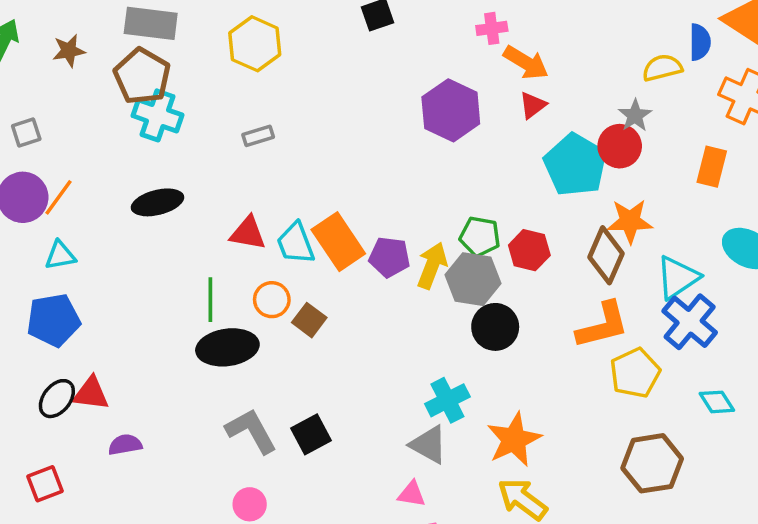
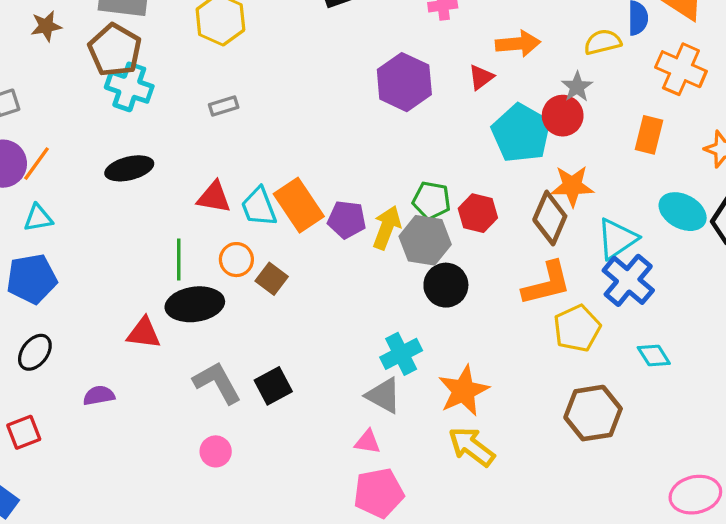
orange arrow: (526, 63) -> (518, 44), moved, turned -36
red triangle: (91, 393) -> (144, 333), moved

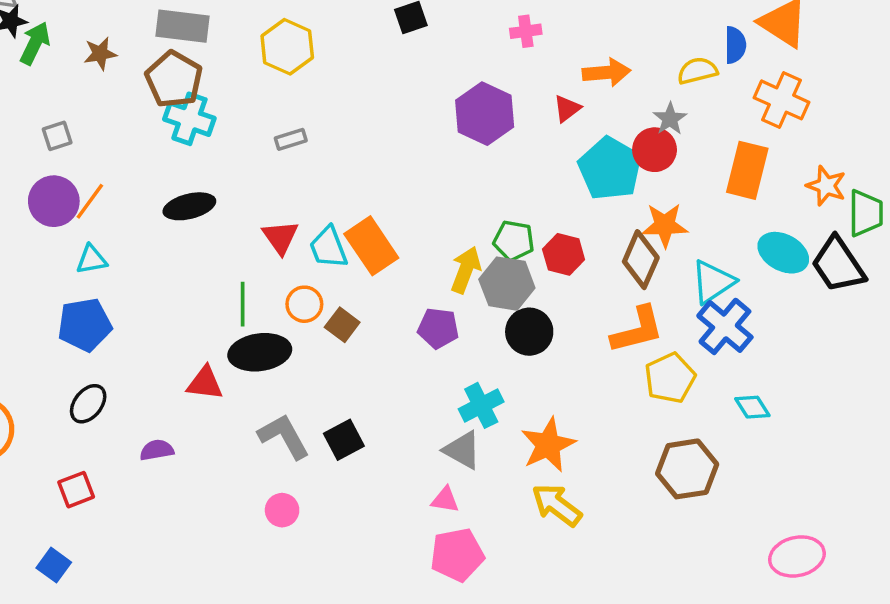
orange rectangle: (649, 135) -> (747, 170), size x1.4
red triangle: (214, 197) -> (280, 237), turned 45
purple pentagon: (347, 220) -> (438, 328), moved

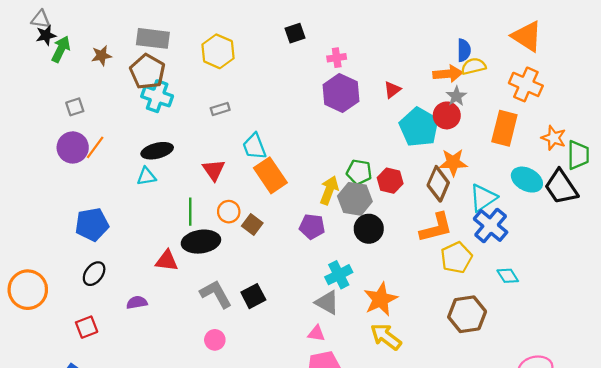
pink cross: (526, 31) -> (337, 58), moved
blue semicircle: (735, 45) -> (464, 50), moved
orange arrow: (606, 72) -> (448, 74), moved
cyan trapezoid: (328, 248) -> (254, 146), moved
cyan triangle: (92, 260) -> (146, 176), moved

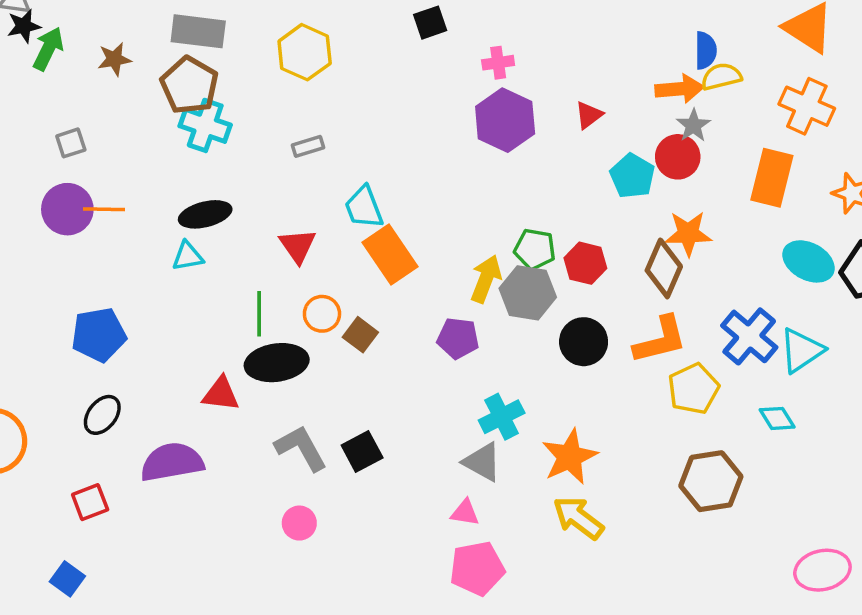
cyan pentagon: (419, 127) -> (632, 176), size x0.7
orange line: (95, 147) -> (104, 209), turned 55
cyan triangle: (483, 198) -> (802, 350), moved
black circle: (369, 229) -> (584, 342), moved
purple semicircle: (137, 302) -> (172, 462), size x1.8

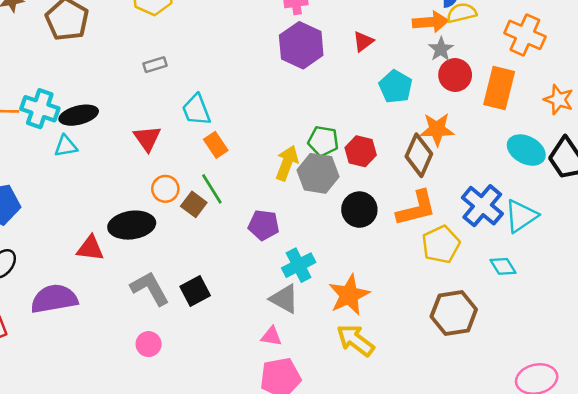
cyan cross: (205, 125) -> (40, 109), moved
red circle: (678, 157) -> (455, 75), moved
orange rectangle: (390, 254) -> (216, 145), size x0.6
green line: (259, 314) -> (212, 189), moved, turned -32
purple pentagon: (458, 338) -> (264, 225), moved

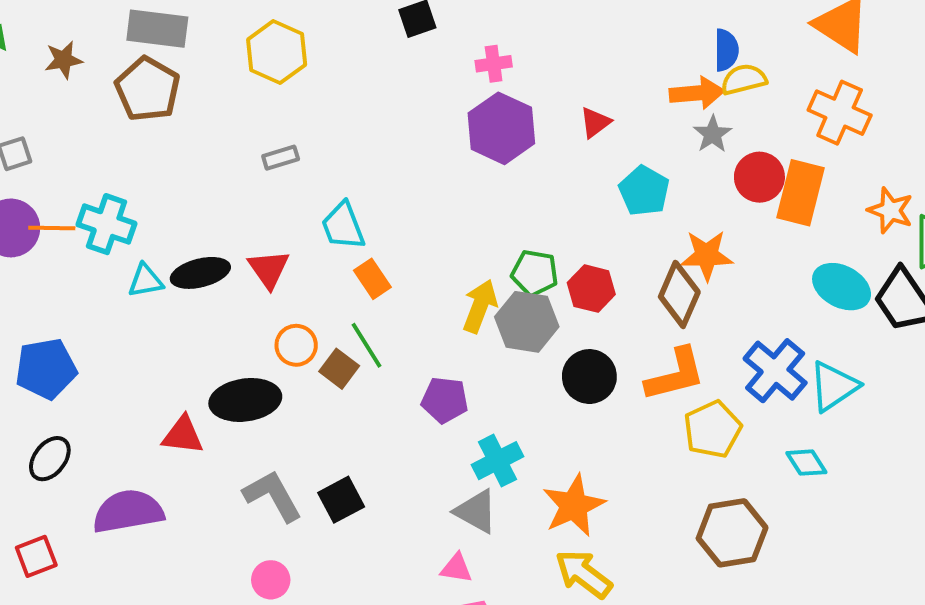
red circle: (455, 75) -> (759, 177), moved
black ellipse: (79, 115) -> (200, 273), moved

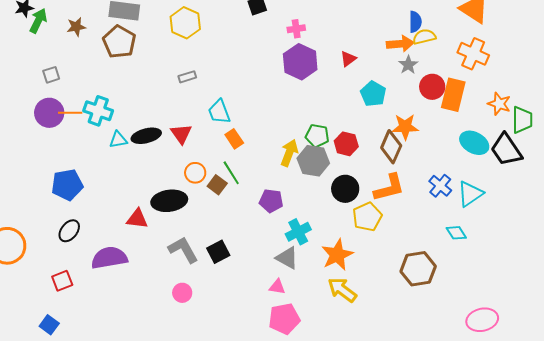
blue cross: (775, 371) -> (440, 186), size x0.7
yellow pentagon: (713, 429) -> (367, 217), moved

